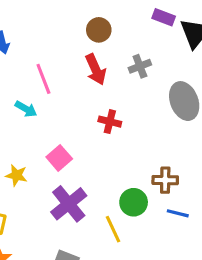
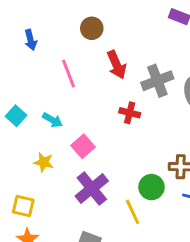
brown circle: (99, 30) -> (92, 28), moved
gray cross: (140, 66) -> (157, 81), moved, size x1.5
cyan arrow: (26, 109) -> (52, 120), moved

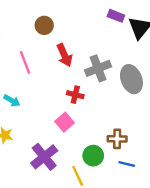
pink square: (83, 146) -> (65, 122), moved

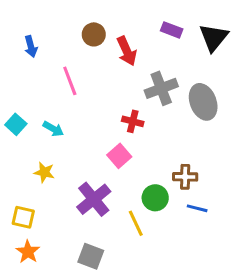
purple rectangle: (116, 16) -> (172, 30), moved
red arrow: (65, 55) -> (127, 51), moved

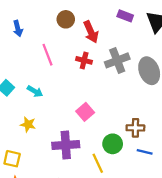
red cross: (133, 121) -> (84, 60), moved
purple cross: (94, 199) -> (66, 145), turned 35

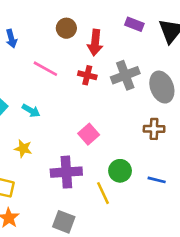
red arrow: (91, 32) -> (95, 43), turned 30
pink line: (47, 55) -> (45, 69), turned -40
brown cross: (135, 128) -> (154, 129), moved

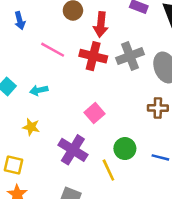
red cross: (87, 75) -> (93, 56), size x1.5
cyan arrow: (31, 111) -> (39, 90), turned 138
purple cross: (66, 172) -> (73, 150), turned 36

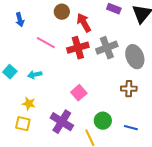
red arrow: (101, 24) -> (84, 23), turned 144
red cross: (93, 56) -> (78, 48), turned -30
yellow square: (13, 165) -> (23, 124), moved

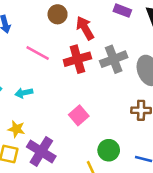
purple cross: (62, 122) -> (41, 151), moved

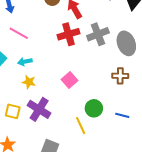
pink line: (38, 53) -> (19, 33), moved
yellow star: (16, 129) -> (29, 82), moved

